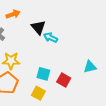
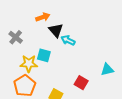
orange arrow: (13, 14) -> (43, 17), moved
cyan square: (43, 74) -> (44, 55), moved

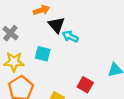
yellow star: (29, 63) -> (14, 62), moved

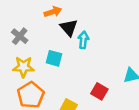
cyan arrow: (70, 37) -> (83, 40), turned 70

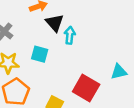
red square: (99, 91) -> (86, 88), size x1.5

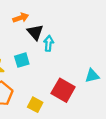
cyan square: (40, 54) -> (22, 60), turned -32

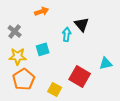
black triangle: (35, 32) -> (82, 24), moved

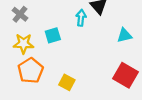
cyan triangle: (106, 63) -> (124, 35), moved
red square: (80, 76) -> (126, 75), moved

